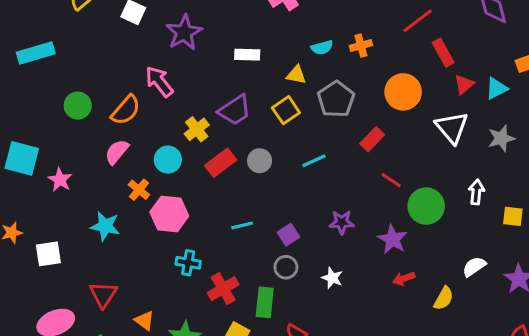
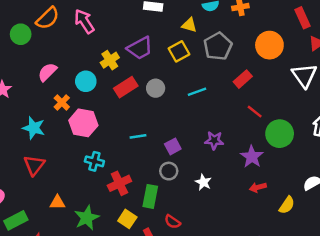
orange semicircle: (126, 110) -> (48, 18), moved
red triangle: (103, 294) -> (34, 165), moved
orange triangle: (144, 321) -> (57, 202), turned -42

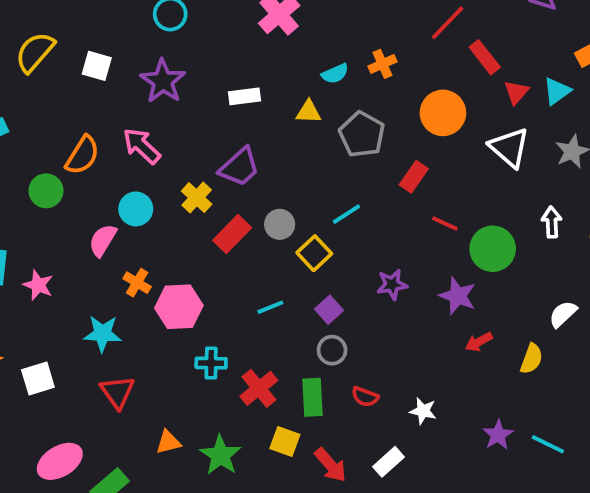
yellow square: (179, 51) -> (314, 253), moved
cyan circle: (86, 81) -> (136, 209), moved
white star: (203, 182) -> (423, 411), moved
red semicircle: (172, 222) -> (365, 397), moved

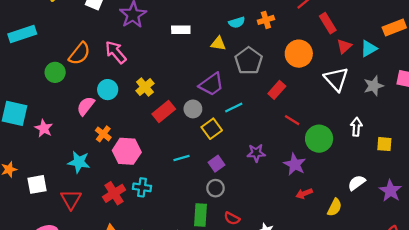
purple trapezoid: (240, 167) -> (211, 84), moved
red cross: (259, 388) -> (114, 193), moved
red triangle: (117, 392) -> (71, 199), moved

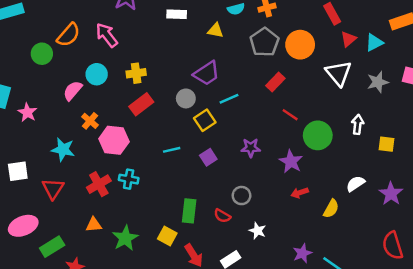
gray pentagon: (249, 61) -> (264, 42), moved
yellow cross: (145, 87) -> (136, 73), turned 30
red rectangle: (164, 111) -> (141, 104), moved
gray circle: (215, 188) -> (242, 196), moved

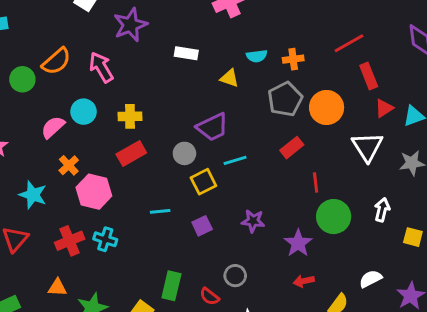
red line: (290, 115) -> (316, 183), moved, turned 42

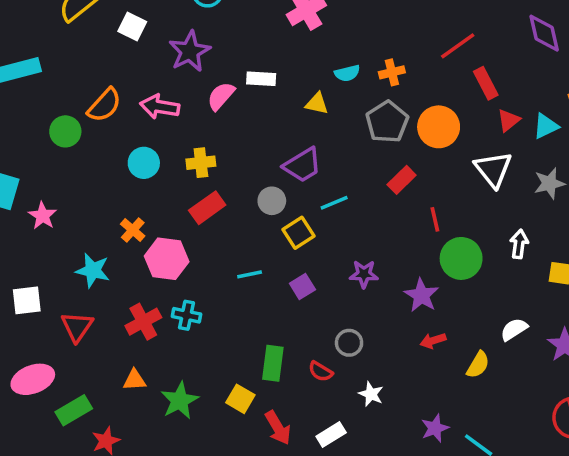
pink arrow: (101, 67) -> (160, 107), turned -44
pink semicircle: (53, 127) -> (221, 96), moved

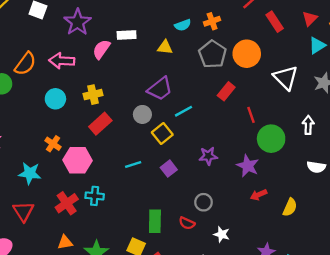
red triangle: (509, 120) -> (310, 19), moved
white semicircle: (514, 329) -> (316, 167), moved, turned -132

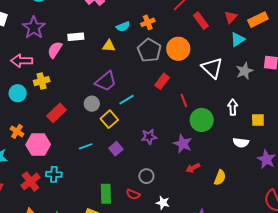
yellow cross: (93, 95) -> (42, 81), moved

